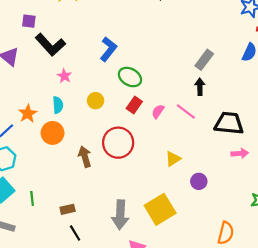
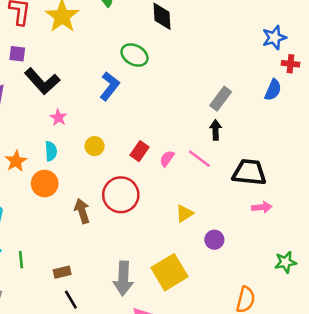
green ellipse: (130, 77) -> (134, 55), moved

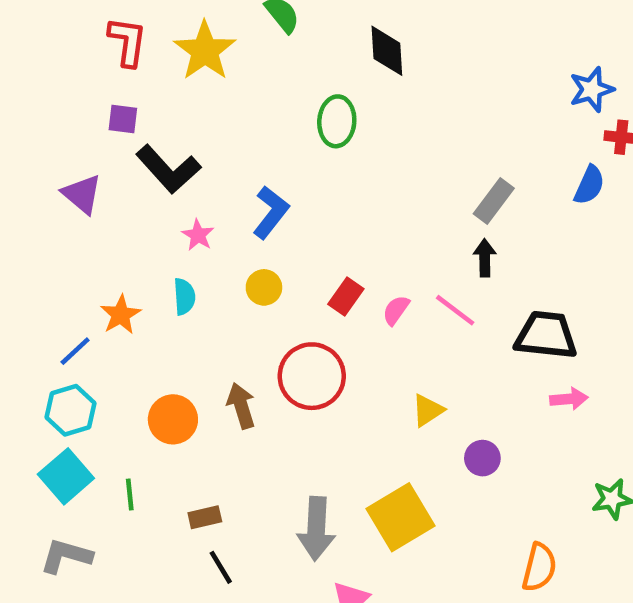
green ellipse: (134, 55) -> (337, 121), turned 65
blue L-shape: (110, 86) -> (271, 212), moved
orange circle: (45, 184) -> (173, 419), moved

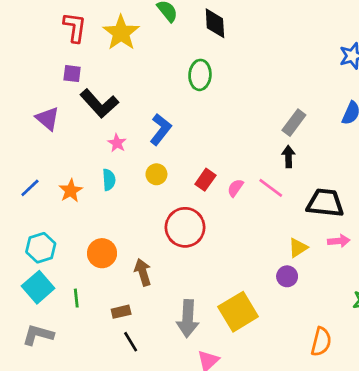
black diamond: (387, 51) -> (215, 23), moved
blue line: (75, 351) -> (30, 188), moved
brown arrow: (241, 406) -> (143, 272), moved
yellow triangle: (428, 410) -> (298, 248), moved

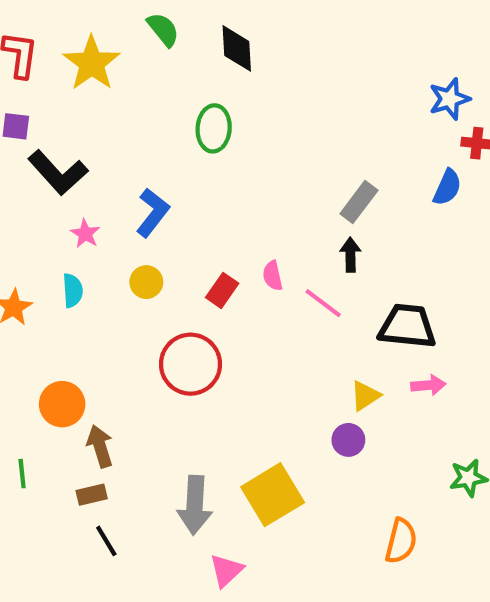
pink semicircle: (235, 188) -> (273, 276), moved, turned -48
brown arrow: (143, 272) -> (100, 446), moved

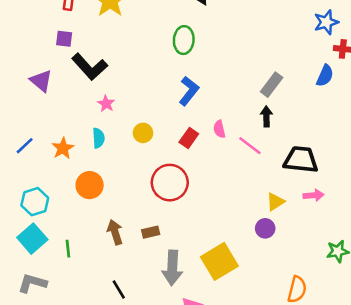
blue L-shape: (153, 213) -> (189, 91), moved
orange circle: (62, 404) -> (90, 185), moved
brown rectangle: (92, 495) -> (151, 232), moved

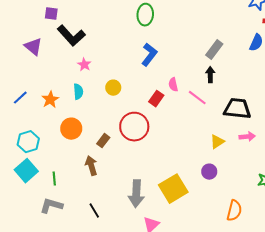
red rectangle: (189, 138) -> (156, 99), moved
purple circle: (265, 228) -> (209, 172), moved
brown rectangle: (151, 232) -> (103, 141), moved, turned -40
gray L-shape: (32, 283) -> (51, 206), moved

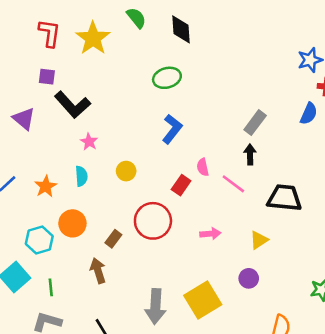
green ellipse: (145, 15) -> (167, 78), turned 70
pink arrow: (247, 137) -> (210, 234), moved
cyan hexagon: (28, 142) -> (39, 240), moved

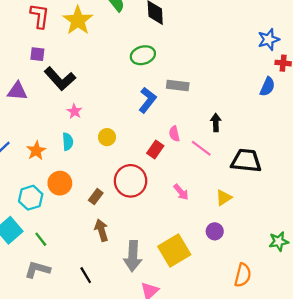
purple triangle: (24, 119) -> (17, 91), turned -35
gray rectangle: (255, 123) -> (178, 86), moved, turned 60
pink arrow: (210, 234) -> (181, 192), turned 54
brown arrow: (98, 271) -> (101, 230), moved
green line: (51, 287) -> (41, 239), turned -32

